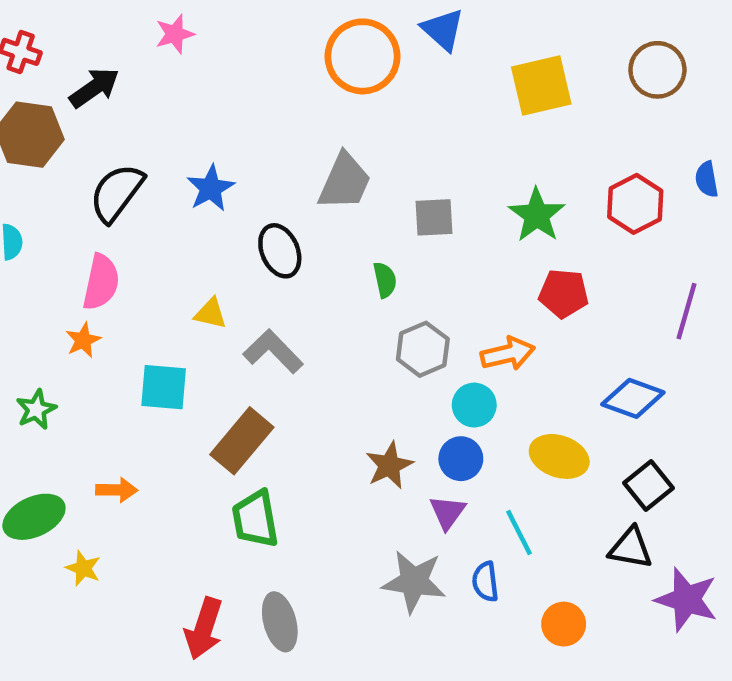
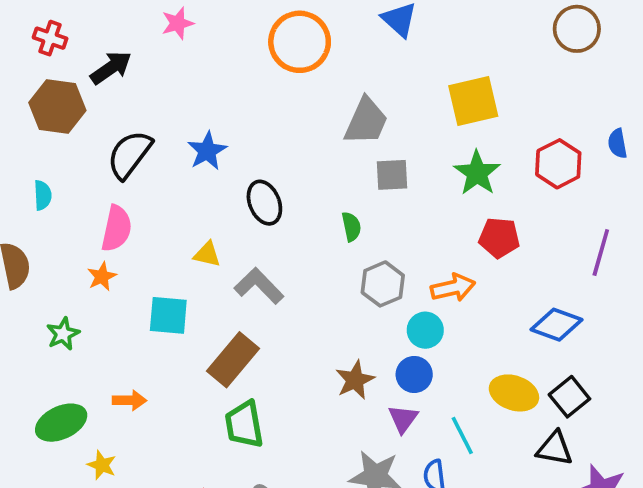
orange circle: (362, 56) -> (300, 42), moved
brown circle: (657, 70) -> (577, 29), moved
yellow square: (541, 85) -> (473, 101), moved
gray trapezoid: (345, 182) -> (366, 121), moved
yellow ellipse: (559, 456) -> (514, 393), moved

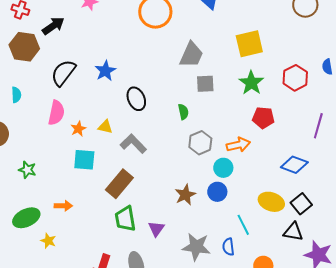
orange star: (102, 277) -> (78, 129), moved
green star: (63, 334) -> (27, 170), turned -30
purple triangle: (403, 419) -> (156, 229), moved

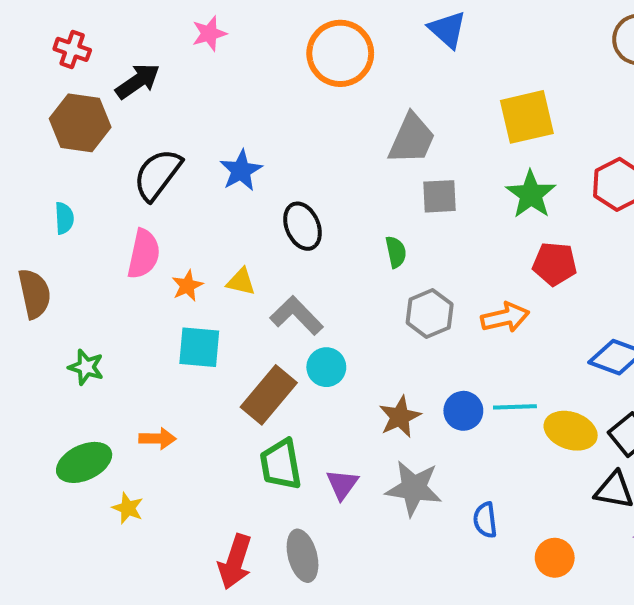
cyan circle: (223, 168) -> (326, 367), moved
cyan line: (243, 225) -> (515, 407), moved, turned -65
gray star: (196, 247) -> (414, 488), moved

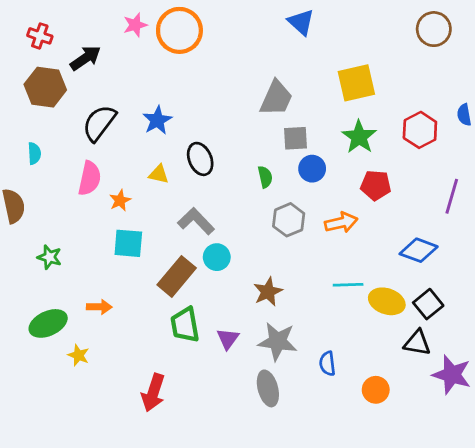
orange circle: (340, 53) -> (179, 30), moved
yellow triangle: (241, 282) -> (159, 174), moved
blue circle: (463, 411) -> (312, 169), moved
gray ellipse: (303, 556) -> (268, 388), moved

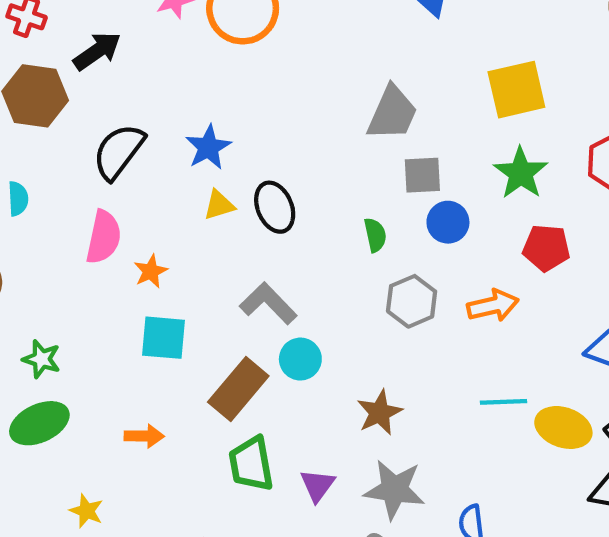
yellow triangle: (159, 174) -> (219, 205), moved, turned -30
orange arrow: (99, 307) -> (144, 436), moved
green ellipse: (48, 323) -> (39, 423), moved

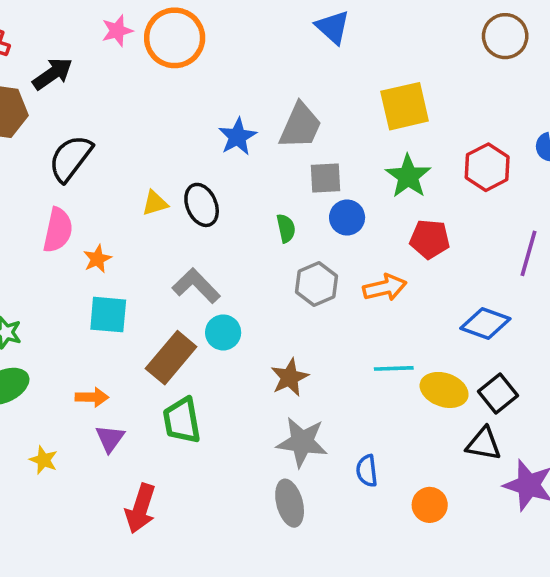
blue star: (208, 147) -> (237, 137), moved
purple triangle: (317, 485) -> (110, 438), moved

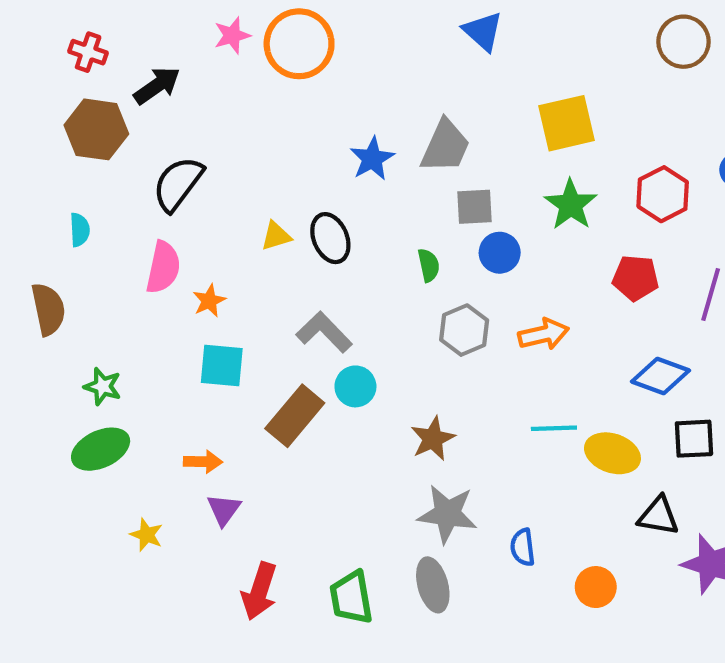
red pentagon: (430, 239) -> (635, 278), moved
black square: (498, 394) -> (694, 439), moved, turned 36
green trapezoid: (182, 420) -> (351, 597), moved

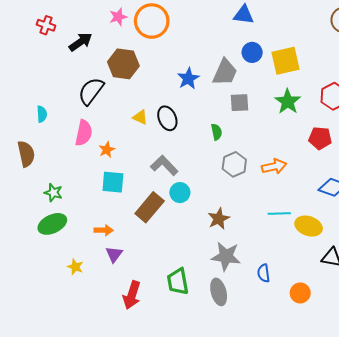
blue triangle: (483, 31) -> (244, 15), turned -35
brown hexagon: (96, 129) -> (123, 64), moved
yellow triangle: (276, 236) -> (140, 117), turned 42
blue circle: (500, 253) -> (252, 52), moved
green trapezoid: (351, 597) -> (178, 281), moved

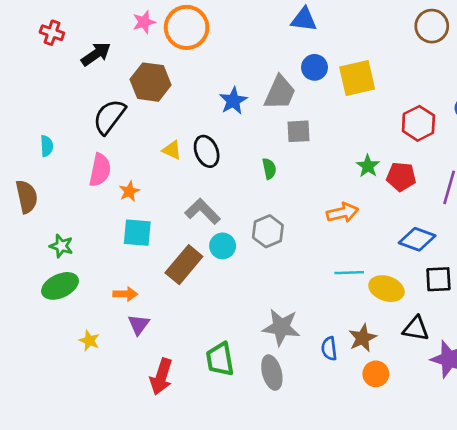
green star: (288, 102) -> (368, 166), moved, size x0.7
gray hexagon: (234, 164) -> (268, 231), moved
brown star: (219, 219) -> (362, 338), moved

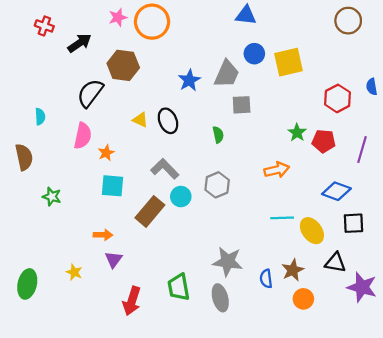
green ellipse: (60, 286) -> (27, 284), moved, turned -52
yellow ellipse: (386, 289) -> (312, 231), turned 35

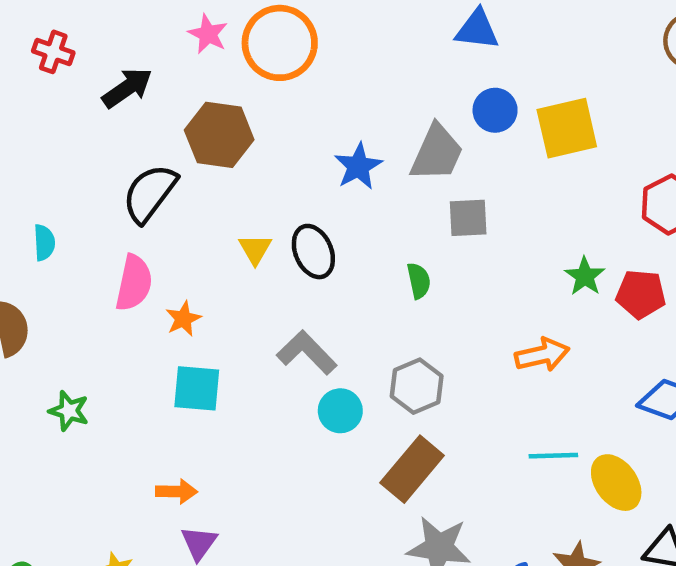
pink star: (118, 17) -> (208, 34), turned -30
yellow triangle: (140, 120) -> (255, 249), turned 35
brown rectangle: (150, 211) -> (412, 469), moved

